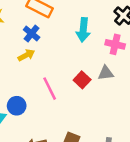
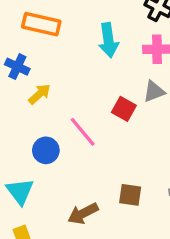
blue cross: (32, 33) -> (17, 67), moved
blue circle: (17, 106) -> (46, 150), moved

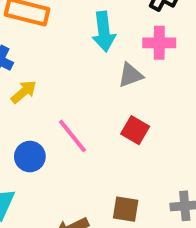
gray triangle: (154, 91) -> (131, 75), moved
red square: (124, 109) -> (135, 130), moved

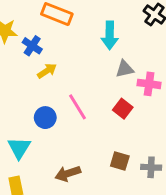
pink cross: (159, 43) -> (149, 84), moved
brown square: (126, 209) -> (120, 161), moved

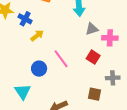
gray cross: (151, 167) -> (113, 78), moved

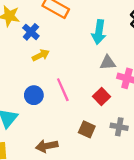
brown square: (94, 94) -> (87, 129), moved

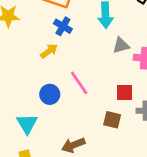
blue cross: (31, 32) -> (63, 26), moved
red square: (102, 96) -> (125, 93), moved, turned -35

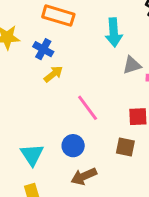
blue cross: (63, 26) -> (43, 49), moved
blue circle: (50, 94) -> (73, 146), moved

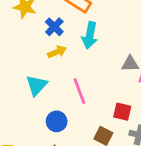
cyan arrow: (114, 32) -> (90, 35), moved
cyan triangle: (32, 155) -> (37, 85), moved

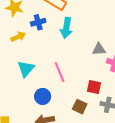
blue cross: (54, 27) -> (38, 22), turned 32
yellow arrow: (57, 52) -> (18, 37), moved

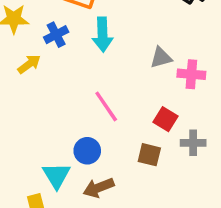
cyan triangle: (26, 69) -> (56, 175), moved
red square: (94, 87) -> (166, 119), turned 32

